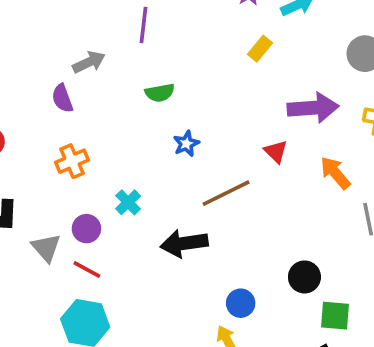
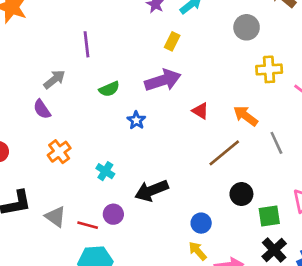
purple arrow: (313, 108) -> (163, 80), moved
brown line: (226, 193) -> (224, 153), moved
purple circle: (86, 229) -> (113, 214), moved

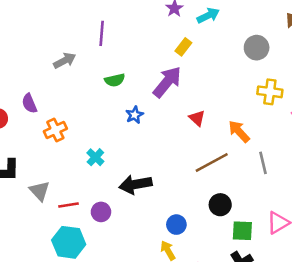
purple arrow: (163, 80) -> (167, 82), turned -44
purple semicircle: (42, 109) -> (29, 103), moved
purple circle: (113, 214) -> (101, 212), moved
red line: (88, 225) -> (68, 205), turned -36

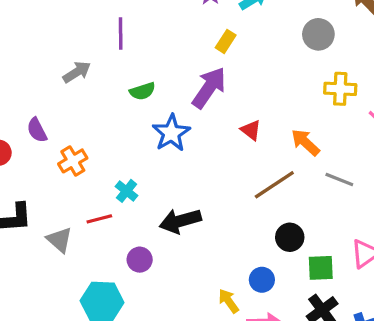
blue star: (134, 115) -> (171, 133), size x1.6
gray line: (263, 163) -> (339, 180), turned -50
red line: (68, 205) -> (99, 219), moved
blue circle: (176, 225) -> (262, 280), moved

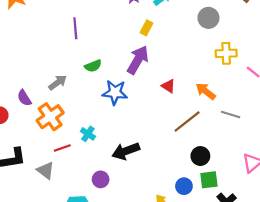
gray arrow: (77, 72) -> (58, 82), moved
blue star: (171, 133) -> (115, 92), turned -30
orange cross: (73, 161) -> (50, 117), size x1.4
red line: (99, 219) -> (62, 148), moved
green square: (321, 268) -> (209, 180), moved

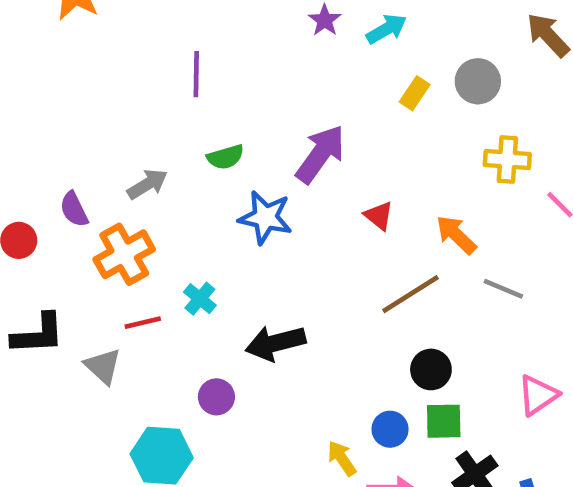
yellow rectangle: (146, 28) -> (415, 93), moved

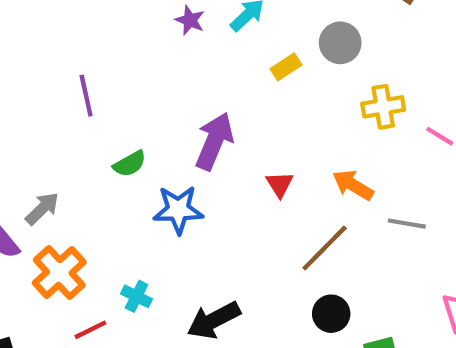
yellow rectangle: (415, 93) -> (286, 67), turned 36
gray arrow: (147, 184) -> (42, 209), moved
red triangle: (379, 216) -> (280, 184), turned 32
black circle: (431, 369) -> (331, 314), moved

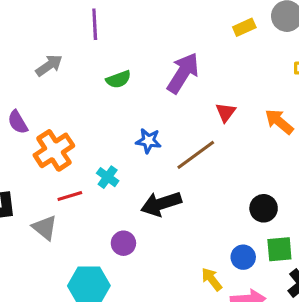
gray arrow: (42, 209) -> (49, 65), moved
blue star: (178, 210) -> (148, 141), moved, size x0.7
brown line: (325, 248) -> (196, 155), moved
black circle: (331, 314) -> (264, 208), moved

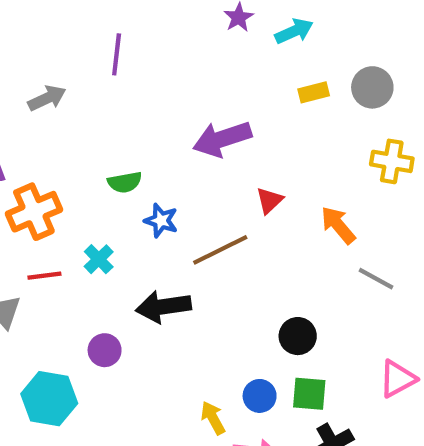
purple arrow: (183, 73) -> (222, 139), turned -150
green semicircle: (118, 79) -> (125, 182), moved

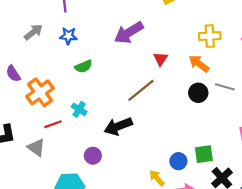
yellow cross: (392, 161) -> (210, 36), moved
blue star: (161, 221) -> (68, 36), moved
black circle: (298, 336) -> (198, 93), moved

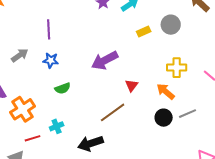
gray line: (225, 87) -> (188, 114), turned -42
cyan cross: (79, 109) -> (57, 126), turned 32

